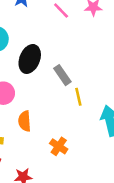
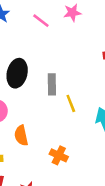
gray rectangle: (62, 75) -> (52, 84), turned 42

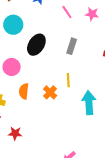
gray rectangle: (52, 84) -> (72, 46), moved
orange cross: (59, 155) -> (50, 92), moved

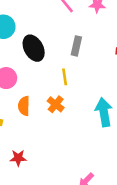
black ellipse: (36, 45) -> (34, 48), turned -55
yellow line: (68, 80) -> (65, 77), moved

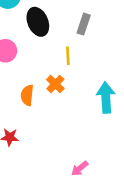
orange semicircle: (24, 106) -> (27, 95), moved

